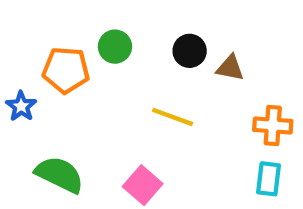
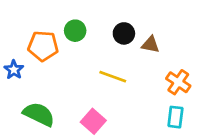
orange cross: (273, 125) -> (178, 82), turned 30

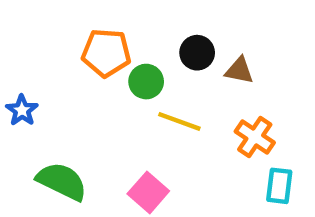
green circle: (75, 31) -> (146, 82), moved
orange pentagon: (43, 46) -> (106, 53), moved
orange cross: (178, 82) -> (255, 137), moved

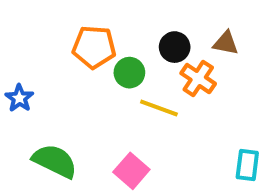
brown triangle: (239, 70) -> (226, 43), moved
orange cross: (255, 137) -> (198, 78), moved

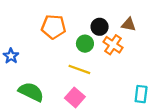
green circle: (129, 73) -> (85, 44), moved
yellow line: (159, 108) -> (79, 69), moved

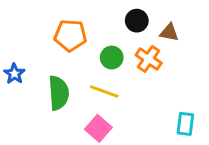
black circle: (100, 27) -> (137, 21), moved
green semicircle: (31, 92) -> (59, 93), moved, turned 60

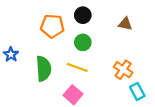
black circle: (137, 21) -> (83, 15), moved
orange cross: (149, 59) -> (123, 70), moved
cyan rectangle: (185, 124) -> (137, 91), turned -35

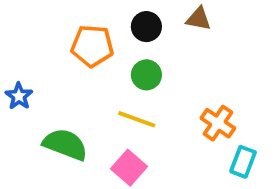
brown triangle: (125, 24) -> (199, 19), moved
green semicircle: (44, 69) -> (65, 144), moved, turned -65
cyan rectangle: (137, 91) -> (243, 162), turned 49

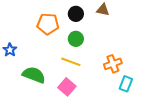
orange cross: (218, 123) -> (113, 64), turned 36

